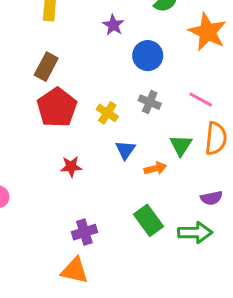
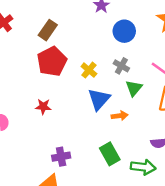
green triangle: (181, 145) -> (134, 88), moved
blue triangle: (125, 150) -> (99, 99), size x1.5
red star: (71, 167) -> (43, 107), moved

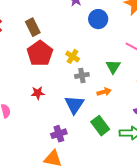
brown rectangle: (48, 30) -> (33, 27), turned -54
gray cross: (121, 66) -> (82, 75), moved, turned -32
blue triangle: (99, 99) -> (74, 105), moved

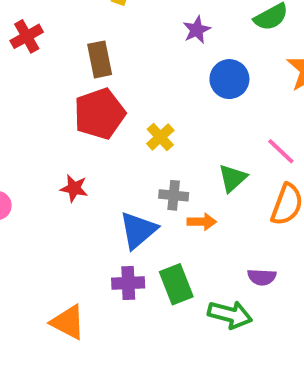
gray cross: (82, 75) -> (174, 195), moved
purple cross: (59, 134) -> (128, 283), moved

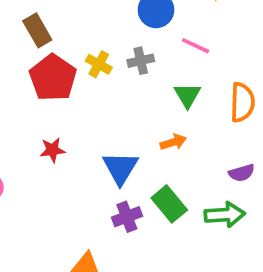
yellow cross: (160, 137) -> (99, 64), moved
pink line: (281, 151) -> (196, 46), moved
gray cross: (174, 195) -> (141, 61), moved

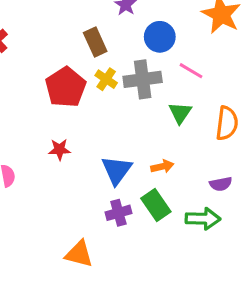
brown rectangle: (37, 30) -> (95, 42), moved
gray cross: (141, 61) -> (143, 79), size x1.6
orange arrow: (173, 142) -> (162, 166), moved

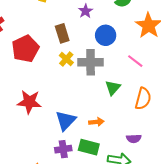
pink line: (191, 71) -> (135, 61), moved
red pentagon: (66, 87) -> (25, 49), moved
red star: (60, 149) -> (29, 102), size x1.6
green rectangle: (156, 205) -> (89, 147), turned -48

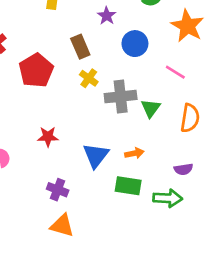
gray cross: (91, 62) -> (121, 97), moved
red star: (29, 102) -> (48, 137), size x0.7
purple cross: (63, 149) -> (58, 190), moved, turned 35

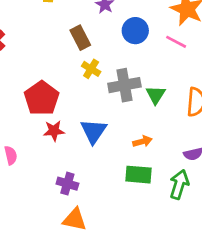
red pentagon: (36, 70) -> (42, 98), moved
pink line: (175, 72) -> (176, 42), moved
blue triangle: (96, 155) -> (93, 131), moved
green arrow: (168, 198) -> (179, 184), turned -72

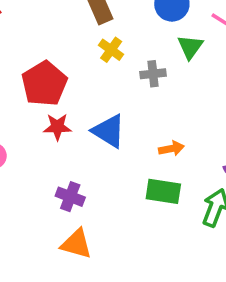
gray cross: (124, 85) -> (153, 74), size x0.6
green triangle: (156, 95) -> (190, 47), moved
blue triangle: (93, 131) -> (109, 131), turned -36

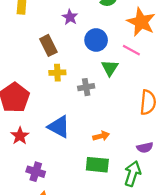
yellow cross: (111, 50) -> (57, 73), turned -35
red star: (57, 127) -> (20, 136), moved, turned -30

